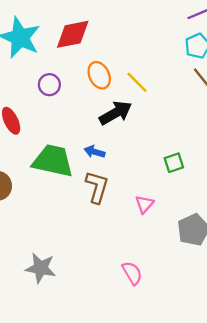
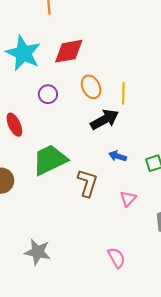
yellow line: (137, 82) -> (123, 93), turned 45
blue arrow: (94, 152) -> (118, 156), moved
green trapezoid: (53, 161) -> (50, 160), turned -39

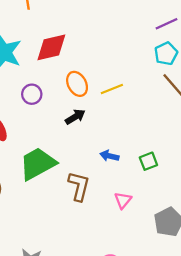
yellow line: (123, 93) -> (112, 89), turned 70
black arrow: (105, 120) -> (75, 117), moved, size x0.7

